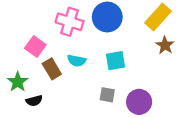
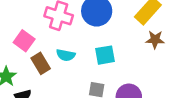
brown star: (165, 45) -> (155, 40), turned -30

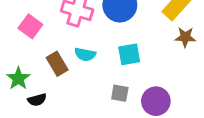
pink square: (24, 41) -> (30, 26), moved

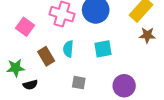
cyan semicircle: (85, 54) -> (68, 49), turned 84
green star: (18, 78) -> (16, 68), turned 30
gray square: (120, 93) -> (79, 83), moved

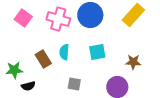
pink square: (25, 27) -> (23, 18), moved
brown star: (147, 35) -> (133, 62), moved

